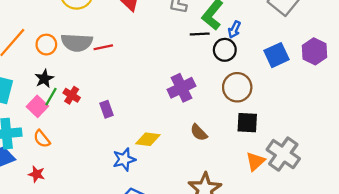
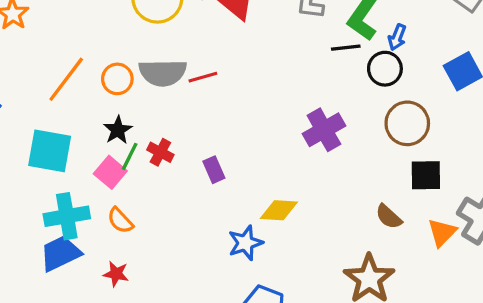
brown semicircle: (199, 132) -> (389, 217), moved

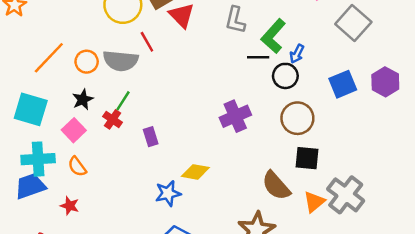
red line: (203, 77) -> (147, 42), moved, turned 70
green line: (130, 156) -> (123, 101), moved
brown semicircle: (389, 217) -> (276, 186), size x1.5

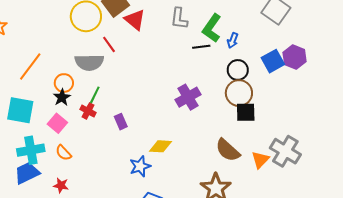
orange circle: (87, 62) -> (64, 83), moved
black circle: (285, 76) -> (238, 70), moved
purple hexagon: (385, 82) -> (295, 57), moved
black square: (307, 158) -> (246, 112), moved

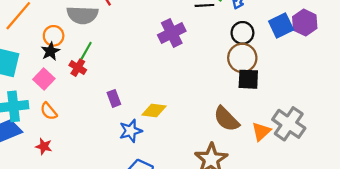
purple cross: (188, 97) -> (172, 33), moved
purple rectangle: (121, 122) -> (114, 98), moved

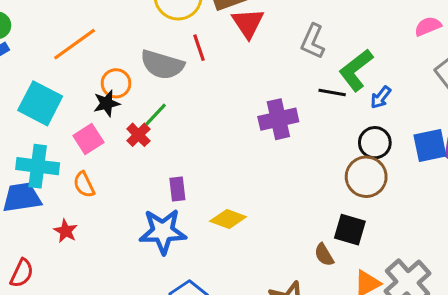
black square: (248, 79) -> (350, 230), moved
brown semicircle: (226, 119) -> (324, 255), size x0.6
blue star: (131, 131) -> (163, 231), moved, size x1.4

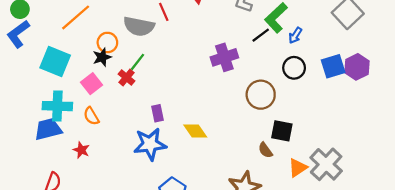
black line: (332, 92) -> (261, 35), turned -42
brown circle: (366, 177) -> (261, 95), moved
yellow diamond: (228, 219) -> (195, 131), turned 40

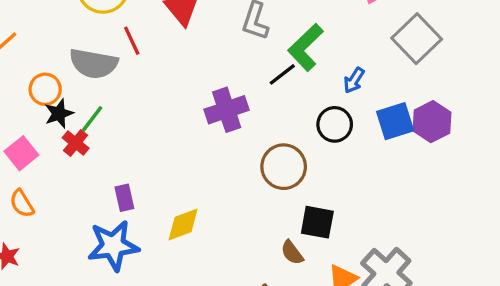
blue arrow: (295, 35) -> (354, 80), moved
black star: (102, 57) -> (59, 114), moved
yellow diamond: (195, 131) -> (183, 225), turned -75

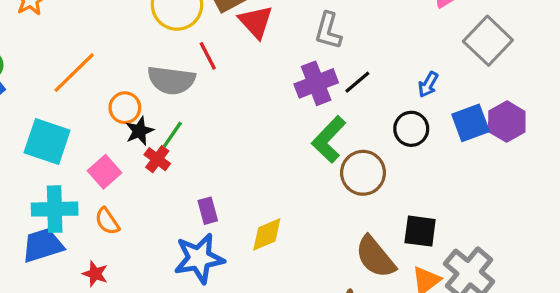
green L-shape: (306, 47) -> (329, 139), moved
purple cross: (227, 110) -> (316, 83), moved
black square: (317, 222) -> (420, 231), moved
brown semicircle: (292, 253) -> (375, 257), size x1.8

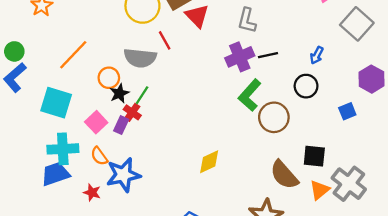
black line: (357, 82) -> (268, 55), turned 30
blue square: (471, 123) -> (347, 111), moved, size x0.7
purple rectangle: (208, 211) -> (121, 125), moved, turned 42
blue star: (199, 258) -> (123, 175), moved

